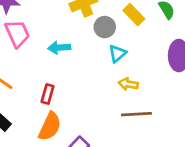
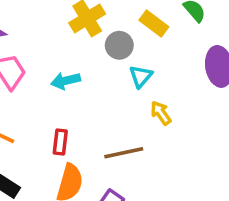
yellow arrow: (128, 84) -> (161, 113), turned 54
brown line: (136, 114) -> (124, 153), moved

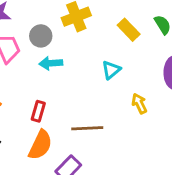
gray circle: (119, 45) -> (41, 36), moved
yellow arrow: (161, 113) -> (139, 104), moved

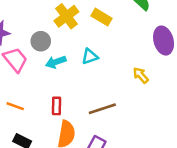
yellow rectangle: (129, 30) -> (101, 17), moved
cyan triangle: (111, 70) -> (90, 56), moved, turned 36

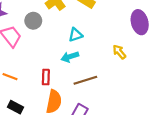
cyan arrow: (56, 62) -> (70, 57), moved

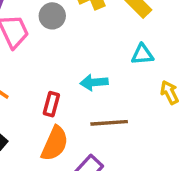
cyan triangle: (76, 35) -> (142, 54), moved

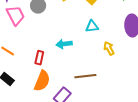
brown line: (109, 123) -> (85, 76), moved

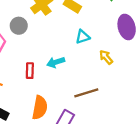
red rectangle: (39, 58) -> (30, 71), moved

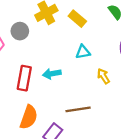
red rectangle: (30, 71) -> (24, 78), size x1.5

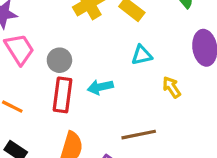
gray circle: (20, 31) -> (59, 60), moved

